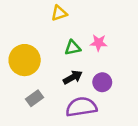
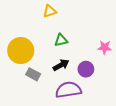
pink star: (99, 43) -> (105, 47), moved
gray rectangle: (34, 98) -> (33, 74), moved, turned 64

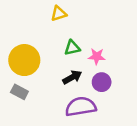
pink star: (105, 47) -> (97, 56), moved
gray rectangle: (33, 74) -> (19, 92), moved

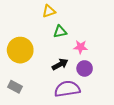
green triangle: (72, 48) -> (60, 32), moved
gray rectangle: (19, 92) -> (15, 87), moved

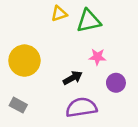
green triangle: (60, 32) -> (89, 21), moved, size x1.5
purple circle: (85, 68) -> (116, 83), moved

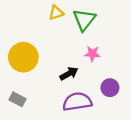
green triangle: (89, 21) -> (84, 20), turned -40
purple circle: (116, 83) -> (110, 88), moved

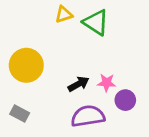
green triangle: (84, 20) -> (96, 22), turned -35
pink star: (92, 54) -> (107, 83), moved

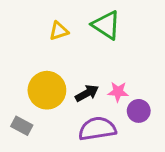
yellow triangle: (64, 14) -> (59, 31), moved
yellow circle: (26, 65) -> (47, 90), moved

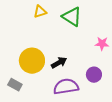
yellow triangle: (59, 31) -> (40, 12), moved
pink star: (118, 92) -> (102, 44), moved

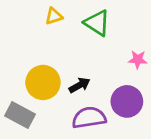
purple circle: (94, 75) -> (127, 101), size x1.5
gray rectangle: (15, 85) -> (20, 115), size x1.5

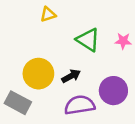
green triangle: (97, 23) -> (88, 40), moved
pink star: (138, 59) -> (123, 41), moved

